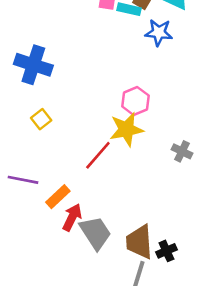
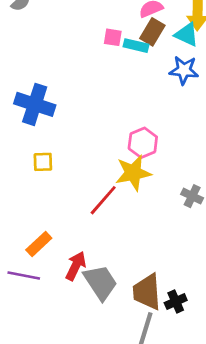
blue star: (159, 32) -> (184, 70), moved
yellow square: (41, 119) -> (43, 162), turned 36
purple line: (23, 180) -> (24, 275), moved
orange rectangle: (58, 197) -> (39, 244), moved

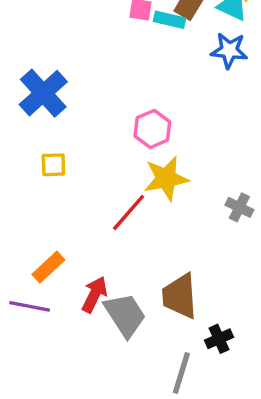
blue cross: (35, 104) -> (43, 93), turned 30
pink hexagon: (143, 143) -> (152, 129), moved
brown trapezoid: (147, 292) -> (180, 296), moved

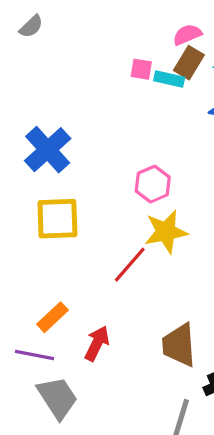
yellow square: (53, 165) -> (57, 219), size x1.8
gray trapezoid: (125, 315) -> (57, 398), moved

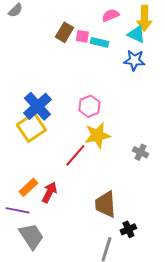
brown rectangle: (189, 63) -> (64, 32), moved
blue cross: (48, 150) -> (37, 106), moved
yellow square: (57, 219) -> (31, 127), turned -32
red arrow: (97, 343) -> (49, 192), moved

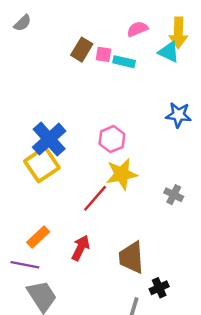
blue star: (134, 60) -> (178, 115), moved
red arrow: (49, 192) -> (81, 248), moved

